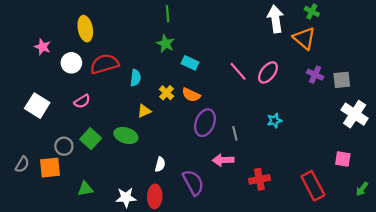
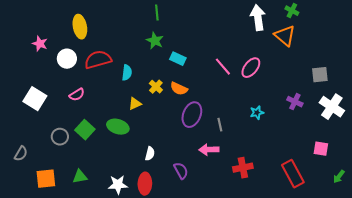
purple cross: (315, 75) -> (295, 102), moved
orange square: (50, 168) -> (46, 179), moved
purple semicircle: (193, 183) -> (181, 171), size x0.7

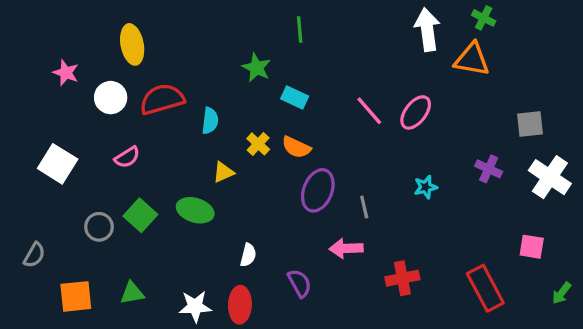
green line: (157, 13) -> (300, 30), moved
orange triangle: (285, 36) -> (472, 59), turned -30

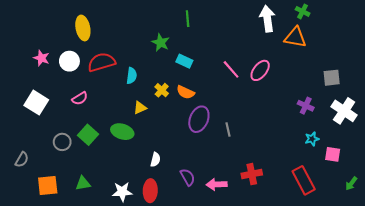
pink star: (66, 73) -> (41, 58), moved
cyan star: (426, 187) -> (312, 139), moved
pink arrow: (346, 248) -> (217, 184), moved

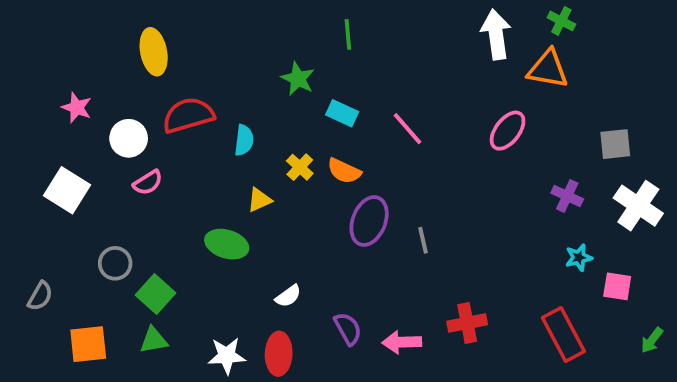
white circle: (69, 61) -> (129, 138), moved
pink line: (231, 69) -> (408, 129), moved
pink ellipse: (260, 70) -> (508, 131), moved
green square: (88, 135) -> (156, 294), moved
white semicircle: (155, 160) -> (288, 296), turned 40

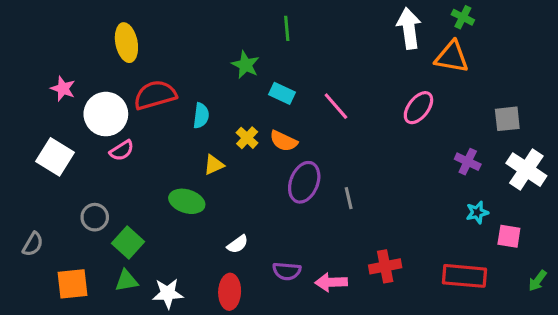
white circle: (129, 138) -> (106, 114), size x1.4
purple semicircle: (348, 329) -> (287, 271), turned 124
red rectangle: (563, 335) -> (464, 276), turned -57
white star: (227, 356) -> (168, 293), moved

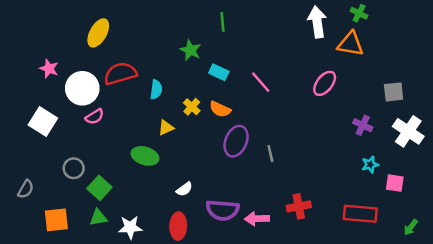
yellow ellipse: (126, 43) -> (98, 33), turned 40
purple semicircle: (287, 271) -> (223, 210), size x1.5
green arrow: (537, 281) -> (411, 227), moved

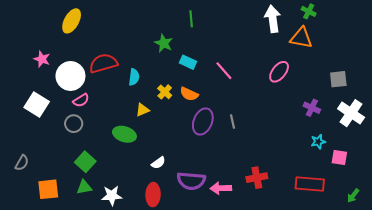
yellow ellipse: (98, 33) -> (72, 21), moved
gray line: (270, 153) -> (232, 122), moved
gray circle: (74, 168) -> (74, 124), moved

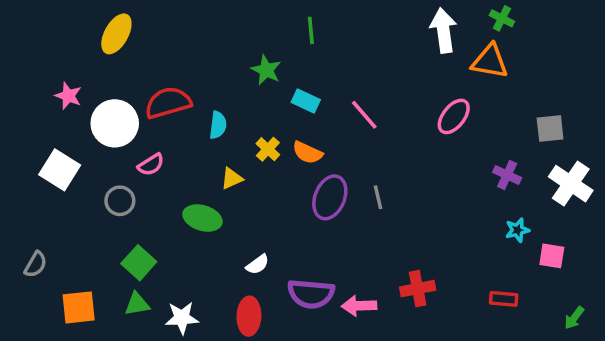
pink semicircle: (81, 100) -> (151, 165), moved
red rectangle: (310, 184) -> (504, 299), size x0.6

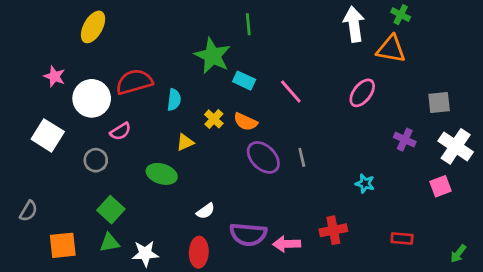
green star: (266, 70) -> (212, 56), size x1.5
purple ellipse: (330, 197) -> (263, 157), turned -68
cyan star: (517, 230) -> (365, 184), moved, turned 30
pink square: (552, 256) -> (440, 186), moved, turned -30

